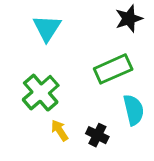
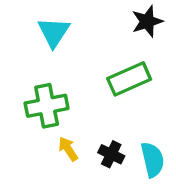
green cross: (41, 93) -> (47, 106), turned 30
cyan semicircle: (134, 110) -> (153, 160), moved

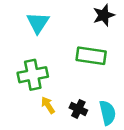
green rectangle: (129, 79) -> (91, 56), turned 32

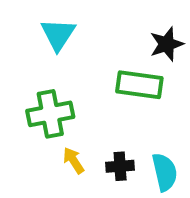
black star: (104, 15) -> (167, 44), moved
black cross: (78, 109) -> (120, 166), turned -30

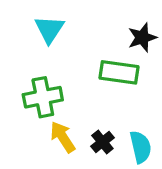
yellow arrow: (74, 160) -> (63, 137), size x1.4
black cross: (120, 166) -> (102, 142), turned -35

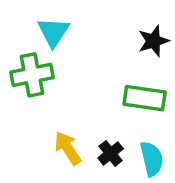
green rectangle: (119, 72) -> (145, 98), moved
green cross: (43, 97) -> (32, 75), moved

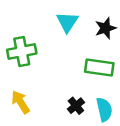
cyan triangle: (53, 32) -> (67, 22), moved
yellow arrow: (68, 148) -> (20, 102), moved

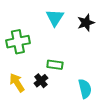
green rectangle: (99, 68) -> (55, 65), moved, size x0.7
black cross: (76, 106) -> (41, 81), moved

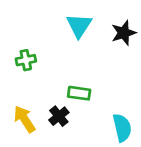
green cross: (18, 42) -> (26, 60), size x0.6

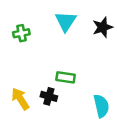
green cross: (26, 60) -> (21, 33), moved
black cross: (59, 116) -> (49, 96), turned -35

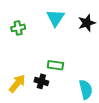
yellow arrow: (20, 99) -> (17, 83), turned 72

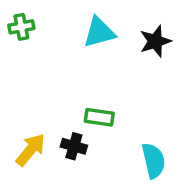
cyan triangle: (55, 18) -> (99, 32), turned 42
green cross: (18, 28) -> (21, 27), moved

